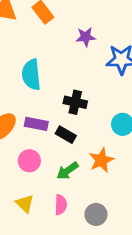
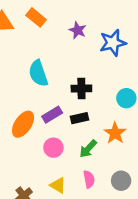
purple star: (86, 37) -> (78, 30), turned -30
purple rectangle: (36, 124) -> (52, 115), turned -30
black rectangle: (66, 135) -> (80, 118), turned -30

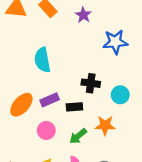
purple star: (78, 30) -> (83, 15), moved
black cross: (81, 88) -> (91, 83), moved
orange star: (115, 133) -> (105, 125), turned 30

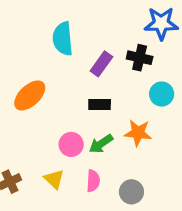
black cross: (91, 83) -> (140, 58), moved
purple rectangle: (50, 100) -> (101, 64), moved, turned -36
pink circle: (46, 130) -> (71, 144), moved

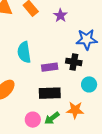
purple rectangle: (101, 64) -> (50, 67), turned 49
black rectangle: (100, 104) -> (50, 93), size x1.5

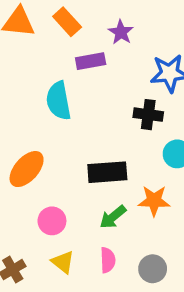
purple rectangle: (50, 67) -> (91, 61), moved
pink circle: (33, 120) -> (52, 221), moved

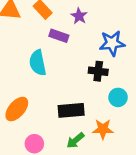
purple rectangle: (91, 61) -> (59, 36), turned 30

